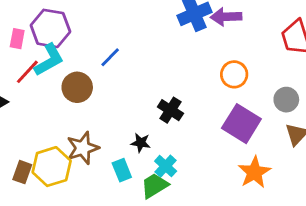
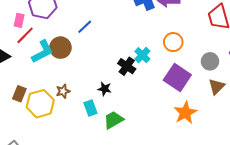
pink rectangle: (17, 39) -> (19, 20), moved
cyan L-shape: (49, 60) -> (42, 52), moved
brown star: (83, 148) -> (63, 91), size x0.6
cyan cross: (166, 166) -> (142, 55), moved
brown rectangle: (22, 172) -> (19, 94), moved

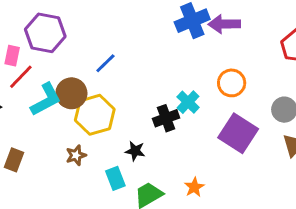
black cross: (127, 66) -> (166, 118), turned 36
yellow hexagon: (40, 104) -> (95, 115), moved
orange star: (185, 113) -> (194, 187), moved, size x0.6

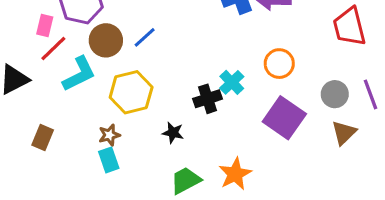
brown circle: (71, 93) -> (106, 40), moved
cyan rectangle: (115, 178) -> (109, 160), moved
orange star: (194, 187) -> (235, 174), size x1.5

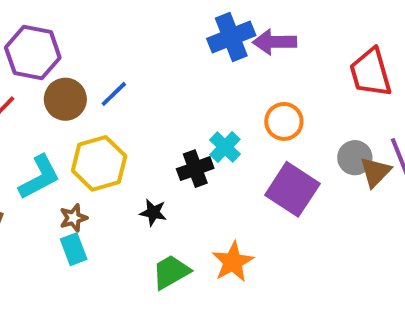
cyan L-shape: (79, 74) -> (39, 177), moved
brown triangle: (344, 133) -> (375, 172), moved

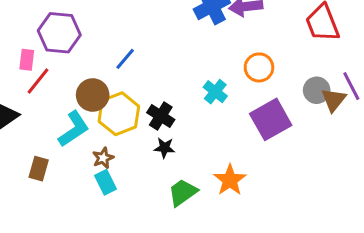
brown circle: (65, 99) -> (93, 95), moved
black cross: (195, 169) -> (161, 116), moved, turned -32
purple square: (292, 189) -> (271, 119), turned 33

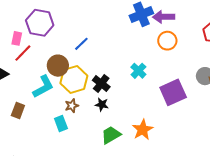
orange circle: (259, 67) -> (167, 41), moved
brown star: (103, 158) -> (72, 106), moved

